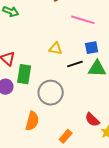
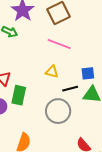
pink line: (83, 20) -> (59, 44), moved
gray circle: (51, 93) -> (58, 111), moved

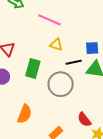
pink line: (59, 44) -> (50, 20), moved
green rectangle: (19, 95) -> (33, 69), moved

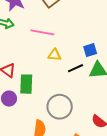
green rectangle: (33, 69) -> (26, 84), moved
gray circle: (61, 84) -> (60, 107), moved

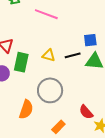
yellow triangle: (55, 55) -> (49, 55), moved

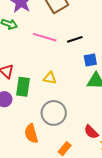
black line: (73, 55) -> (75, 39), moved
orange semicircle: (26, 109) -> (31, 134), turned 150

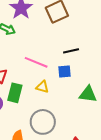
pink line: (45, 37) -> (36, 62), moved
blue square: (90, 60) -> (65, 71), moved

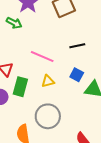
blue square: (65, 71) -> (77, 75), moved, turned 32
yellow triangle: (42, 87) -> (48, 81), turned -32

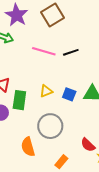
pink line: (42, 57) -> (44, 51), moved
blue square: (77, 75) -> (69, 94), moved

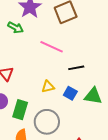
black line: (71, 52) -> (76, 68), moved
green rectangle: (19, 100) -> (20, 110), moved

